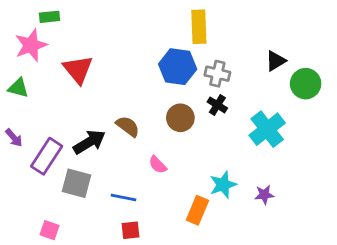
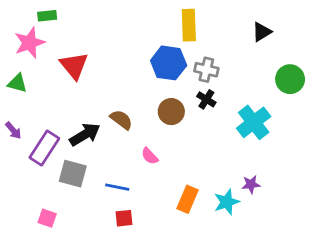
black triangle: (276, 61) -> (262, 32), moved
cyan star: (223, 185) -> (227, 202), moved

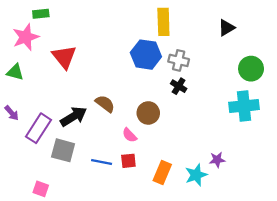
brown circle: (171, 112) -> (148, 113), moved
cyan cross: (254, 122) -> (244, 106), moved, turned 32
red square: (124, 218) -> (128, 161), moved

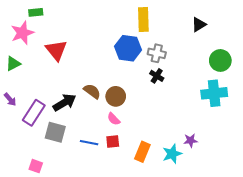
green triangle: (15, 72) -> (13, 64), turned -42
brown circle: (148, 113) -> (116, 96), moved

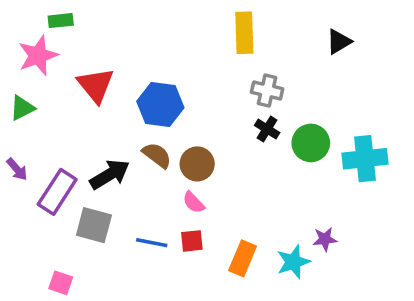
blue hexagon: (128, 48) -> (160, 104), moved
green circle: (220, 60) -> (311, 143), moved

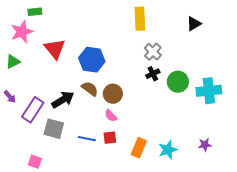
gray cross: (267, 90) -> (153, 52), turned 30
black cross: (267, 129) -> (153, 74), turned 32
purple star: (325, 239) -> (205, 145), moved

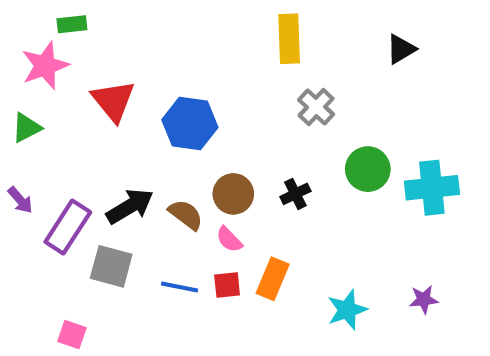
black cross: (153, 74) -> (295, 194), moved
brown semicircle: (90, 89) -> (186, 215), moved
orange rectangle: (139, 148) -> (273, 279), moved

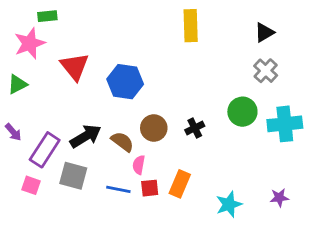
gray cross: (316, 107) -> (266, 71), moved
pink semicircle: (229, 239) -> (139, 165), moved, turned 54
pink square: (72, 335) -> (31, 185), moved

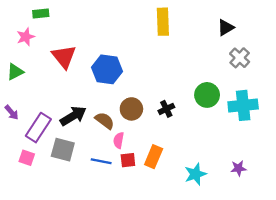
pink star: (30, 43) -> (26, 37), size x0.7
gray cross: (266, 71) -> (240, 58), moved

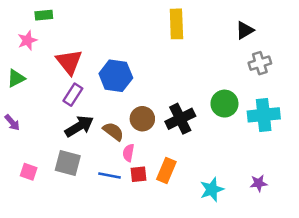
gray cross: (240, 58) -> (260, 63), turned 30
black cross: (166, 109) -> (180, 119), size x1.6
purple rectangle: (38, 128) -> (73, 95), moved, size x0.7

